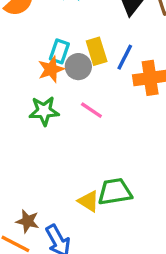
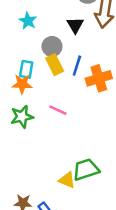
gray circle: (78, 67) -> (52, 46), moved
orange star: (51, 69) -> (22, 84), turned 30

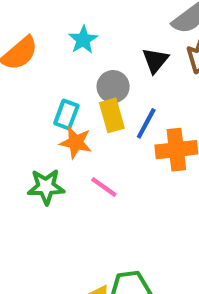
orange star: (22, 84) -> (76, 142), moved

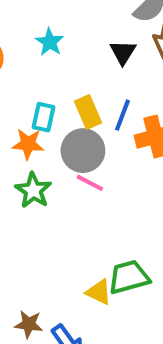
gray circle: (113, 87) -> (83, 151), moved, size x1.4
orange star: (76, 142) -> (28, 144), moved
green star: (46, 187) -> (33, 190), turned -30

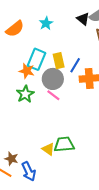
black triangle: (123, 52) -> (83, 19), moved, turned -32
cyan rectangle: (44, 117) -> (37, 59), size x1.5

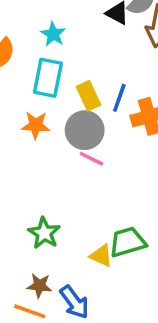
cyan rectangle: (37, 59) -> (48, 78), moved
green star: (25, 94) -> (44, 233), moved

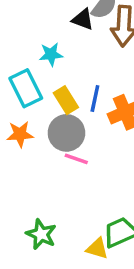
cyan star: (53, 34) -> (51, 54), moved, turned -30
cyan rectangle: (48, 78) -> (26, 88), turned -30

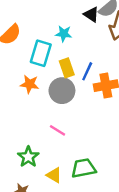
cyan rectangle: (26, 88) -> (41, 53), turned 30
pink line: (76, 159) -> (58, 130), moved
yellow triangle: (97, 249) -> (54, 175), moved

